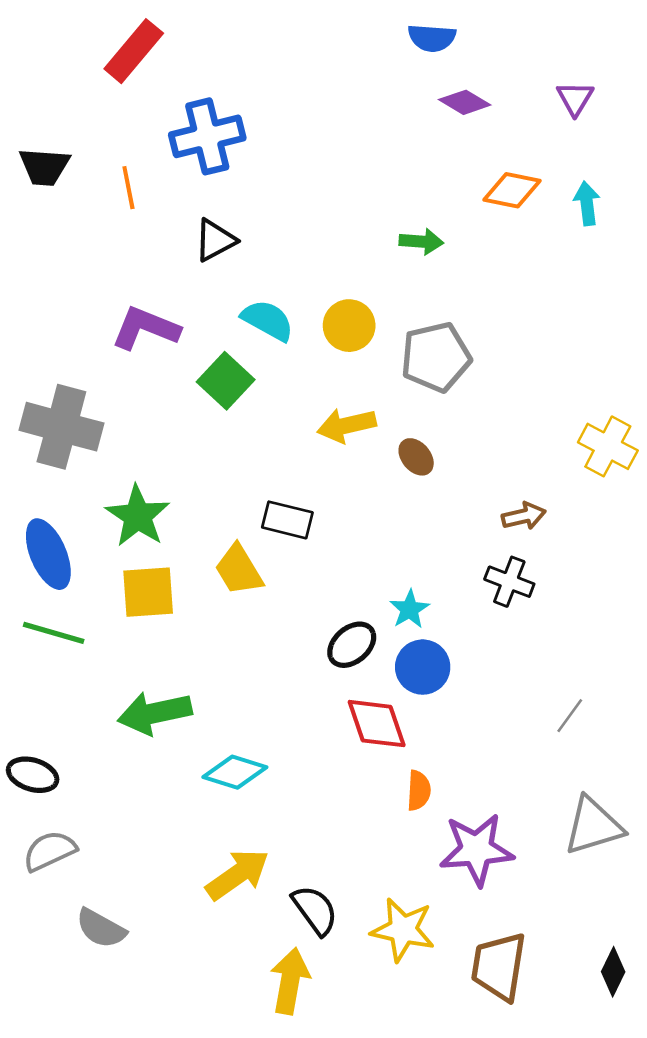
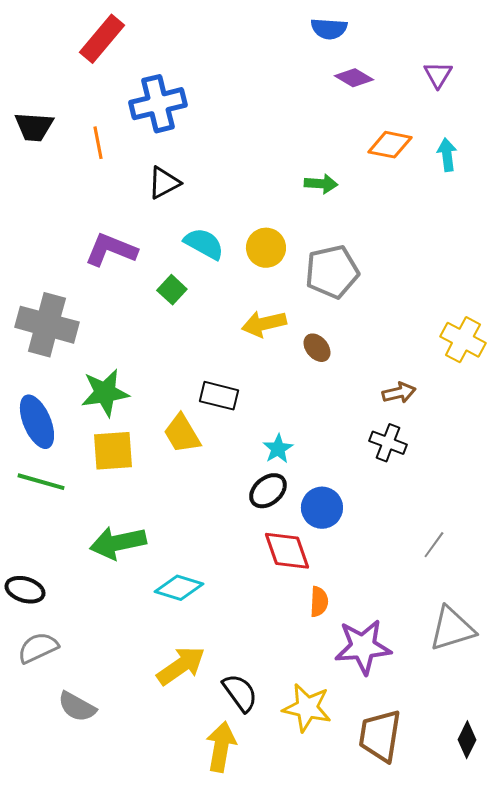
green square: (226, 381) -> (172, 290), size x0.7
green star: (138, 516) -> (105, 393), turned 30
cyan star: (410, 609) -> (278, 449), moved

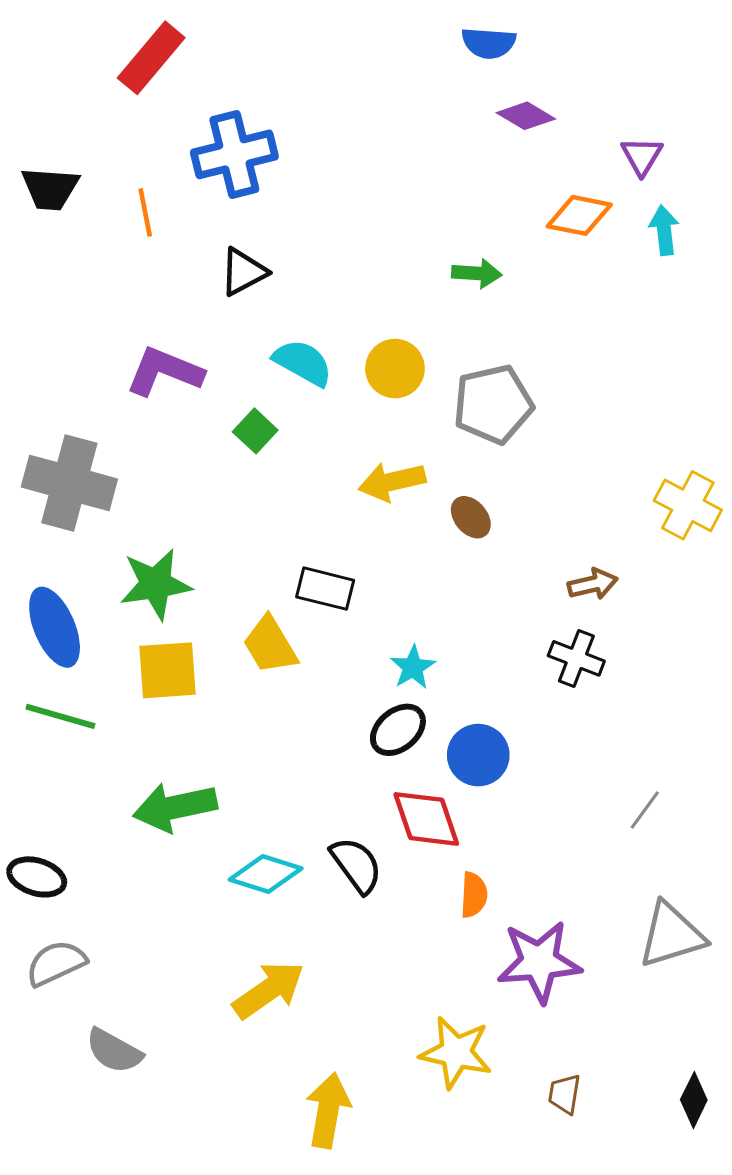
purple triangle: (438, 75) -> (642, 156), moved
black semicircle: (240, 693) -> (356, 865), moved
brown trapezoid: (380, 736) -> (564, 1094), size x0.5

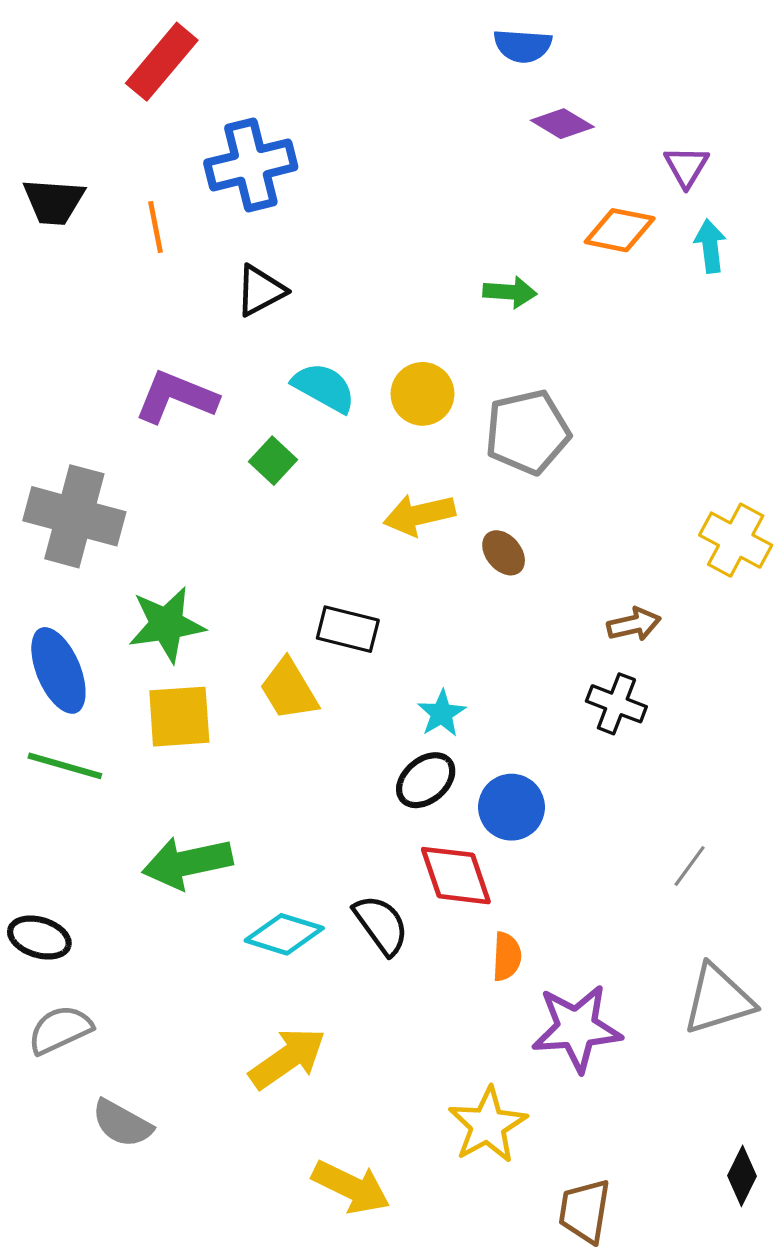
yellow star: (456, 1052) -> (488, 1125), turned 30
brown trapezoid: (564, 1094) -> (585, 1211), moved, size x1.5
yellow arrow: (328, 1110) -> (351, 1187), turned 106

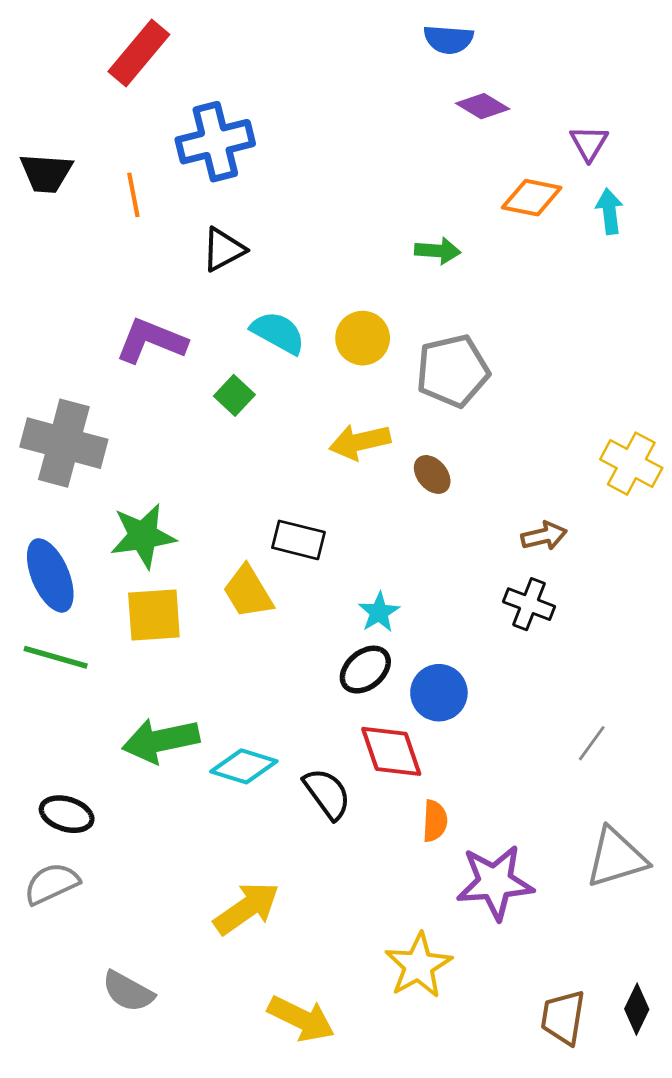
cyan diamond: (284, 934) -> (244, 766), moved
black ellipse: (39, 938) -> (67, 814), moved
gray semicircle: (122, 1123) -> (128, 991), moved
brown trapezoid: (585, 1211) -> (563, 1017), moved

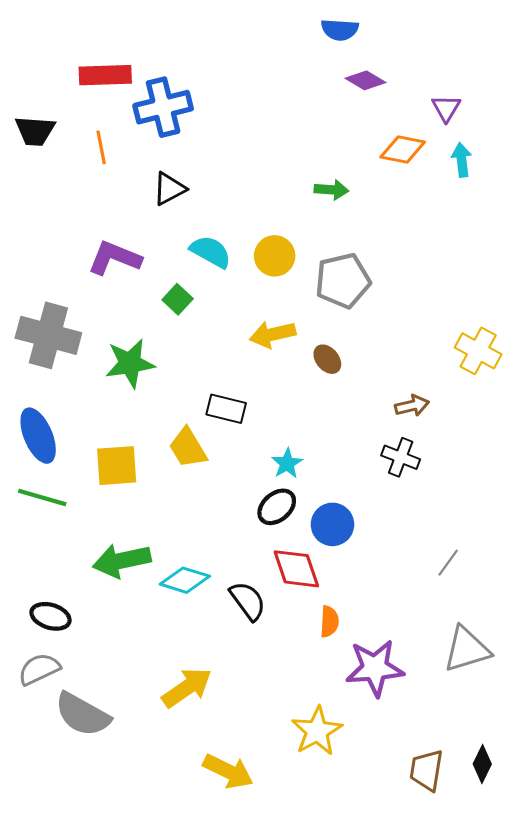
red rectangle: (139, 53) -> (105, 75), moved, turned 48
green star: (143, 536) -> (130, 363), moved
gray semicircle: (128, 991) -> (83, 714), moved, size x1.4

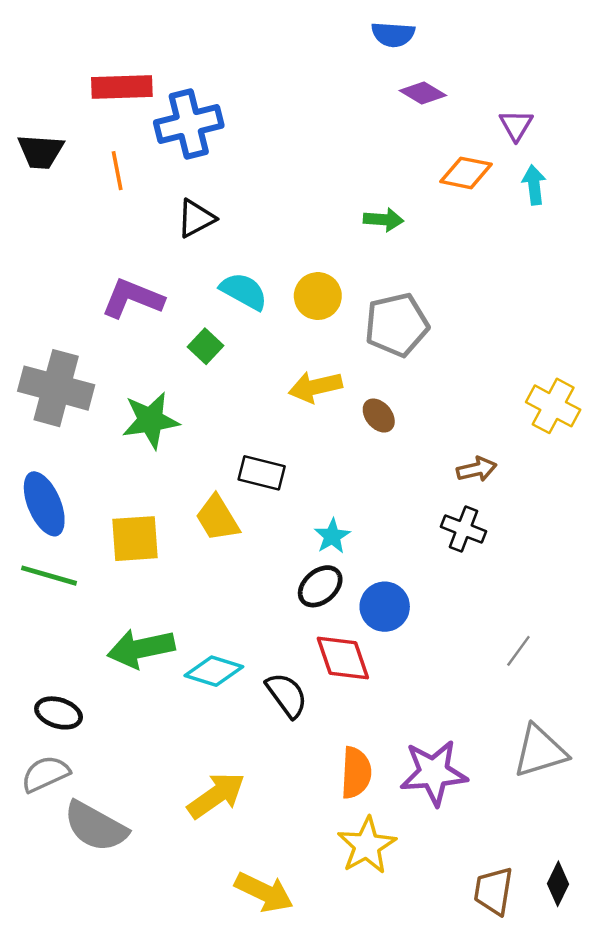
orange semicircle: (329, 622) -> (356, 773), moved, size x1.4

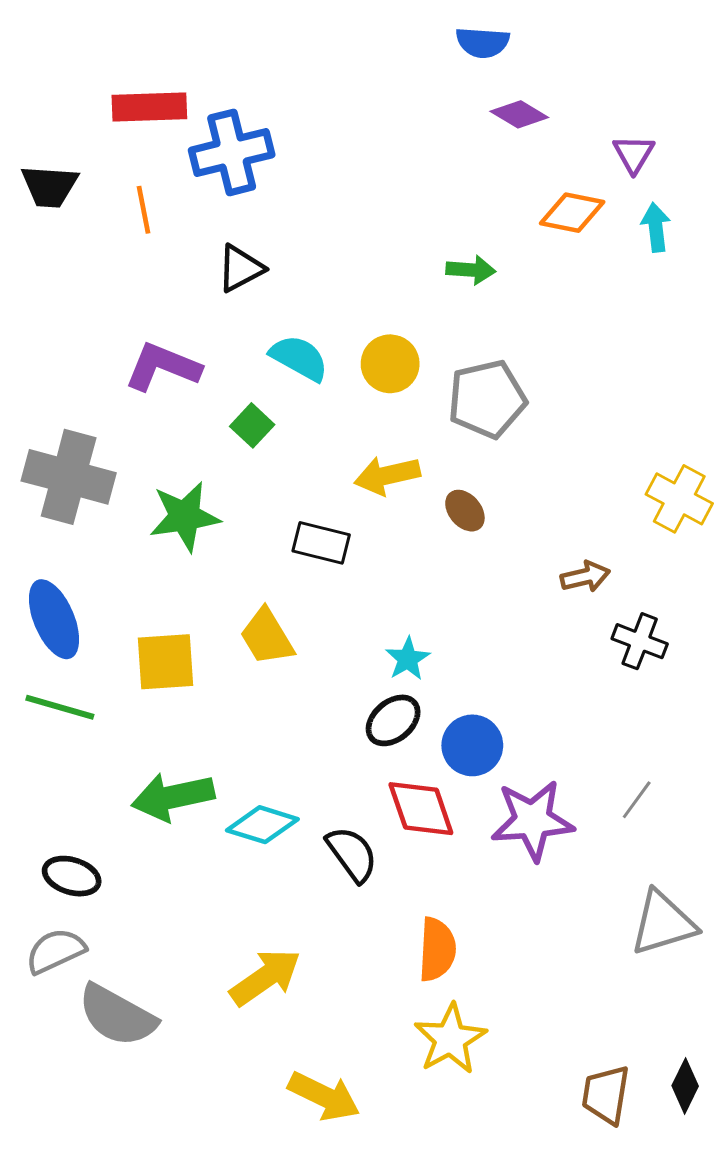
black rectangle: (262, 473) -> (321, 543), moved
black cross: (464, 529) -> (640, 641), moved
purple star: (434, 773) -> (532, 820), moved

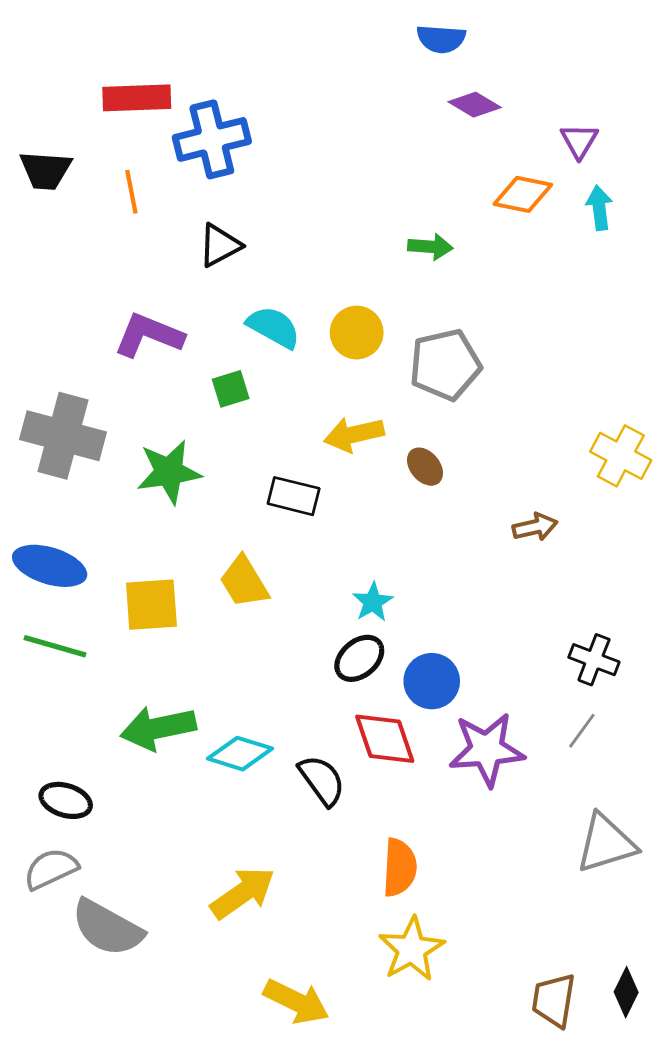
green square: (252, 425) -> (231, 389), turned 30
blue ellipse: (54, 619) -> (50, 566), turned -50
black cross: (640, 641) -> (594, 660), moved

